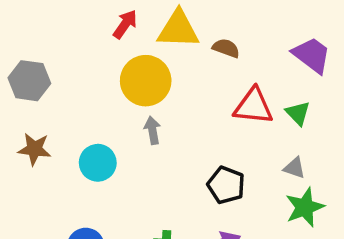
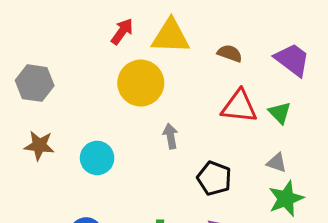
brown semicircle: (226, 48) -> (230, 53), moved
gray arrow: (152, 130) -> (170, 136), moved

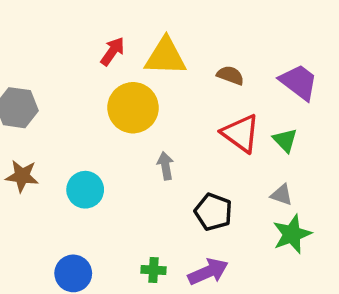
red triangle: (239, 106) -> (241, 133), turned 30

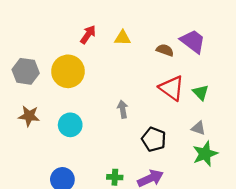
yellow triangle: (165, 56) -> (123, 38), size x0.6
purple trapezoid: (299, 82) -> (193, 41), moved
yellow circle: (133, 108) -> (68, 71), moved

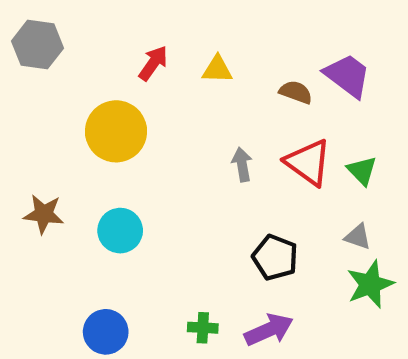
gray hexagon: (26, 71) -> (37, 45), moved
gray arrow: (123, 109) -> (242, 164), moved

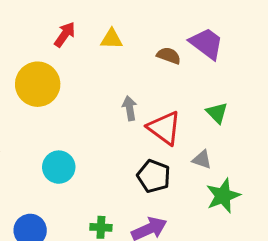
red triangle: (308, 162) -> (164, 128), moved
cyan circle: (120, 231) -> (59, 167), moved
gray triangle: (358, 237) -> (202, 160), moved

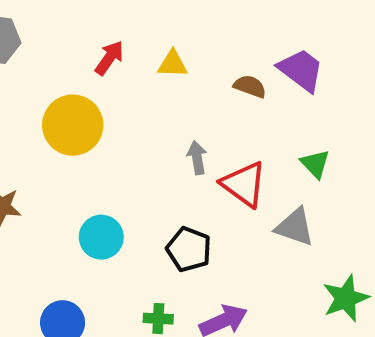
gray triangle: (202, 160) -> (295, 227), size x1.5
black pentagon: (154, 176) -> (189, 249), moved
green star: (223, 196) -> (346, 298), moved

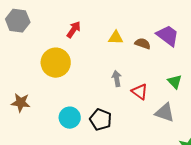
yellow triangle: (173, 64) -> (116, 38), moved
red triangle: (244, 184) -> (140, 92), size x0.7
black pentagon: (189, 249) -> (101, 120), moved

